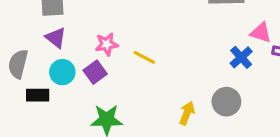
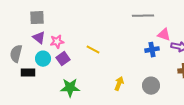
pink star: (107, 44) -> (57, 42), moved
blue cross: (241, 57) -> (152, 50), turned 32
gray circle: (226, 102) -> (151, 86), moved

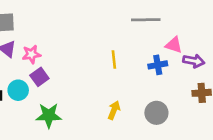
yellow line: (93, 50) -> (114, 60), moved, turned 56
cyan circle: (43, 59) -> (18, 90), moved

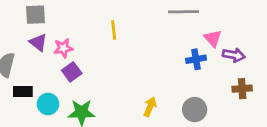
pink triangle: (174, 45) -> (213, 38), turned 30
yellow line: (114, 60) -> (114, 30), moved
cyan circle: (18, 90) -> (48, 104), moved

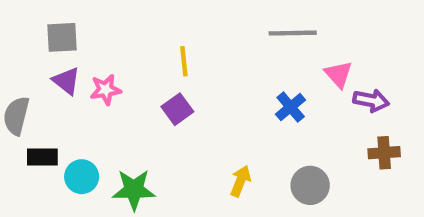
blue cross: (196, 59) -> (291, 107), moved, turned -30
purple square: (72, 72) -> (177, 109), moved

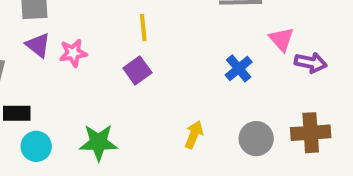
brown cross: (384, 153) -> (311, 133), moved, size x1.4
cyan circle: (82, 177) -> (36, 146), moved

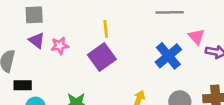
blue cross: (239, 68) -> (168, 56), size x1.5
purple square: (137, 70) -> (102, 57), size x1.5

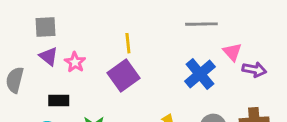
pink star: (60, 46) -> (75, 62), turned -30
black rectangle: (23, 85) -> (59, 100), moved

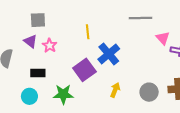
gray square: (46, 27) -> (38, 20), moved
blue cross: (200, 74) -> (109, 54), moved
purple square: (123, 75) -> (84, 70), moved

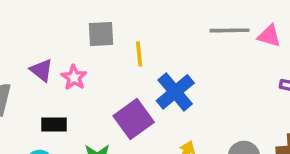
gray square: (38, 20) -> (101, 34), moved
pink triangle: (163, 38) -> (269, 36), moved, turned -32

